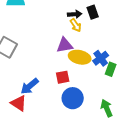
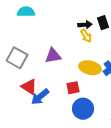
purple triangle: (65, 45) -> (53, 56), moved
red triangle: (19, 103) -> (29, 87), moved

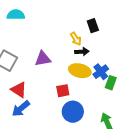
black arrow: (85, 25) -> (82, 52), moved
blue arrow: (40, 97) -> (21, 109), moved

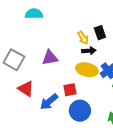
cyan semicircle: (16, 15) -> (34, 14), moved
black rectangle: (93, 26) -> (100, 33), moved
blue arrow: (21, 109) -> (49, 102), moved

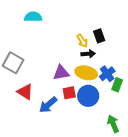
purple triangle: (50, 58) -> (61, 73), moved
blue circle: (80, 111) -> (88, 96), moved

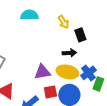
cyan semicircle: (33, 17) -> (29, 15), moved
yellow arrow: (82, 41) -> (63, 22), moved

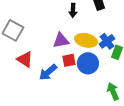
black arrow: (69, 53) -> (73, 10), moved, turned 96

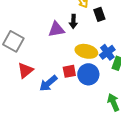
purple triangle: (61, 40) -> (56, 29), moved
red triangle: (25, 59) -> (25, 70), turned 48

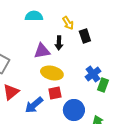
yellow ellipse: (86, 51) -> (52, 73), moved
blue circle: (88, 74) -> (74, 110), moved

